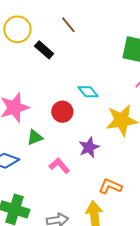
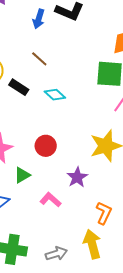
cyan diamond: (88, 92) -> (55, 95), moved
orange L-shape: (110, 186) -> (104, 213), turned 100

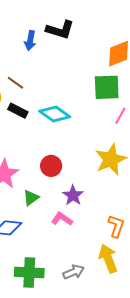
brown line: (39, 59) -> (15, 83), moved
cyan diamond: (55, 95) -> (55, 114), size x1.4
purple star: (77, 177) -> (73, 195), moved

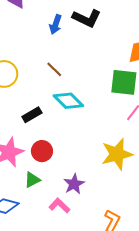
brown line: (15, 83) -> (54, 69), moved
black rectangle: (18, 111) -> (32, 115), moved, turned -66
red circle: (51, 166) -> (42, 151), moved

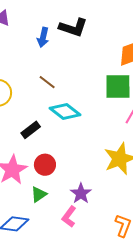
pink L-shape: (59, 206) -> (69, 217), turned -90

